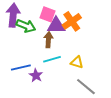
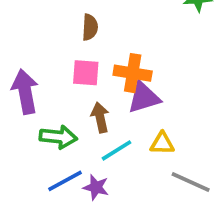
orange cross: (72, 21) -> (133, 73), turned -30
green arrow: (26, 26) -> (58, 137), moved
purple triangle: (56, 26) -> (144, 98), moved

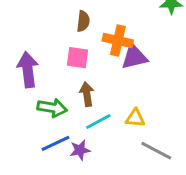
orange cross: (133, 73) -> (118, 40), moved
purple triangle: (144, 98) -> (134, 57), moved
purple star: (96, 187) -> (80, 150), turned -30

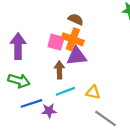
brown semicircle: (83, 21) -> (76, 19), moved, turned -80
orange cross: (118, 40) -> (73, 39), moved
purple triangle: (134, 57) -> (77, 56), moved
green arrow: (52, 108) -> (19, 81), moved

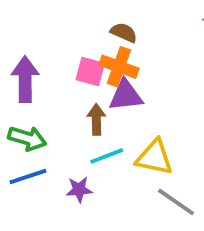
yellow triangle: (93, 92) -> (154, 157), size x1.5
blue line: (31, 103) -> (28, 177), moved

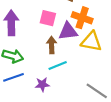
orange cross: (119, 67) -> (82, 18), moved
yellow triangle: (154, 157) -> (91, 41), moved

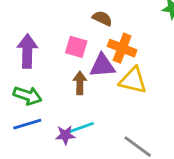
cyan line: (58, 65) -> (82, 127), moved

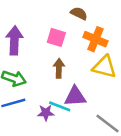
purple triangle: (102, 66) -> (75, 96), moved
cyan line: (82, 127) -> (60, 106), turned 40

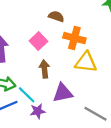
pink square: (56, 37) -> (38, 41), turned 36
cyan line: (60, 106) -> (27, 95), moved, turned 30

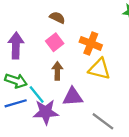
brown semicircle: (56, 16) -> (57, 18), moved
purple star: (38, 111) -> (46, 112), size x1.6

